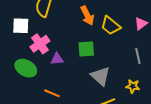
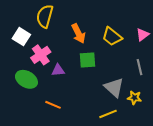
orange arrow: (87, 16) -> (78, 34), moved
white square: (21, 26) -> (21, 37), turned 30
gray triangle: (100, 76) -> (114, 87), moved

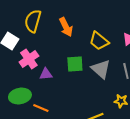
orange arrow: (78, 34) -> (66, 27), moved
green ellipse: (26, 79) -> (20, 96), moved, turned -40
gray triangle: (114, 87) -> (101, 69), moved

